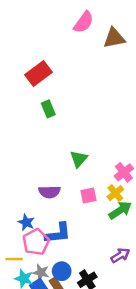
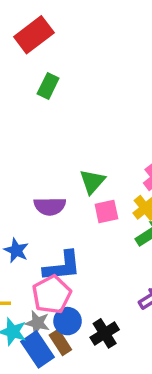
green rectangle: (48, 109) -> (48, 86), turned 49
green triangle: (79, 159) -> (92, 181), moved
pink pentagon: (36, 242) -> (52, 295), moved

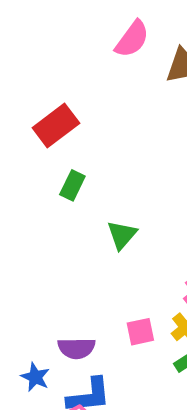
green triangle: (92, 181) -> (122, 235), moved
purple semicircle: (50, 206) -> (77, 348), moved

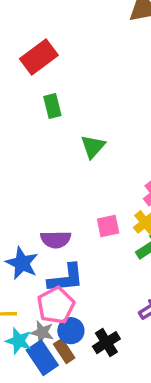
green rectangle: (72, 185) -> (52, 106), turned -40
blue star: (35, 377) -> (22, 263), size x1.4

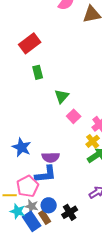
pink square: (108, 226) -> (74, 116), moved, turned -32
purple semicircle: (56, 239) -> (51, 157), moved
blue star: (22, 263) -> (22, 147), moved
pink pentagon: (56, 305) -> (28, 186), moved

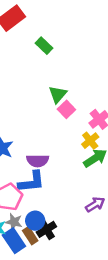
green rectangle: (38, 72) -> (44, 46), moved, turned -32
green triangle: (62, 96) -> (58, 94), moved
black cross: (70, 212) -> (46, 229), moved

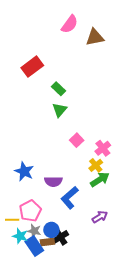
green triangle: (58, 94) -> (59, 110), moved
blue L-shape: (31, 182) -> (70, 198), moved, turned 145
brown rectangle: (30, 236) -> (47, 242), turned -64

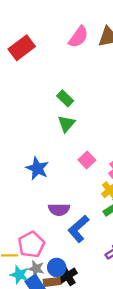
pink semicircle: (70, 24) -> (78, 37), moved
red rectangle: (32, 67) -> (22, 48), moved
blue star: (24, 171) -> (37, 168), moved

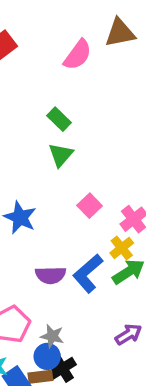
pink semicircle: (78, 37) -> (78, 55), moved
blue L-shape: (78, 229) -> (88, 273), moved
gray star: (36, 269) -> (52, 336), moved

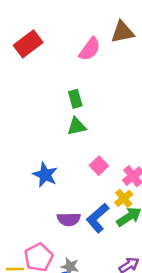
green rectangle: (59, 119) -> (75, 99), turned 30
green triangle: (61, 155) -> (77, 126), turned 36

